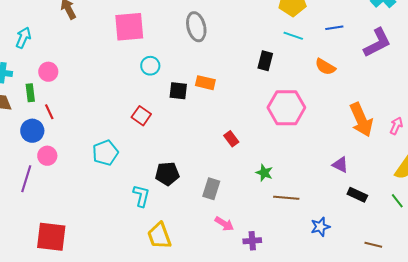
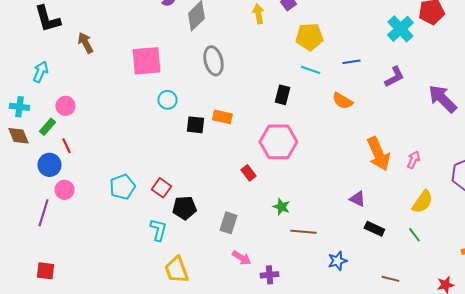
purple L-shape: (377, 43) -> (394, 77), size x0.7
green rectangle: (30, 93) -> (47, 127), turned 48
pink hexagon: (286, 108) -> (278, 142), moved
red square: (141, 116) -> (161, 188), moved
red square: (51, 237) -> (45, 271), moved, size x0.6

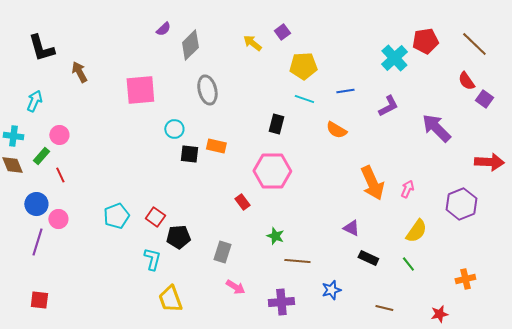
yellow arrow: (258, 14) -> (252, 43), turned -42
cyan circle: (167, 100) -> (174, 129), moved
blue circle: (49, 165) -> (36, 204), moved
purple cross: (269, 275) -> (281, 302), moved, size x1.4

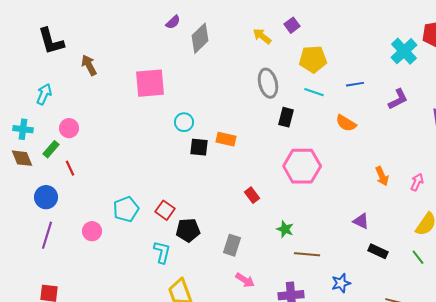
gray ellipse: (207, 90) -> (268, 83), moved
pink hexagon: (272, 171) -> (302, 166), moved
orange arrow: (372, 183) -> (382, 176), size x0.6
pink circle: (58, 219) -> (92, 231), moved

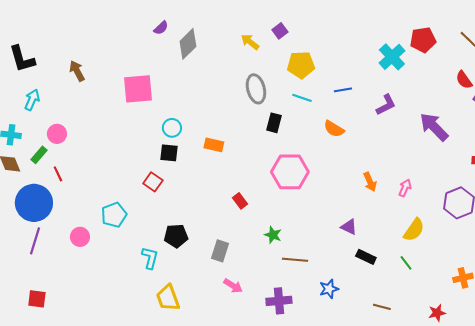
black L-shape: (51, 41) -> (22, 59), moved
black square: (199, 147) -> (169, 153), moved
blue circle: (46, 197) -> (34, 203), size x1.6
red square: (165, 210) -> (153, 182), moved

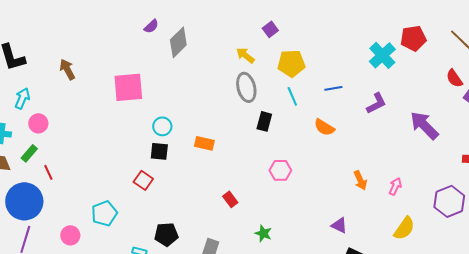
yellow arrow: (250, 42) -> (245, 55), moved
cyan line: (302, 98) -> (292, 96), turned 48
pink circle: (57, 134) -> (38, 123), moved
pink hexagon: (290, 172) -> (280, 170), size x0.6

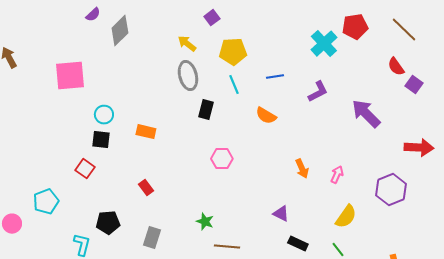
red rectangle: (230, 199) -> (146, 188), moved

